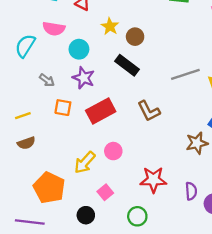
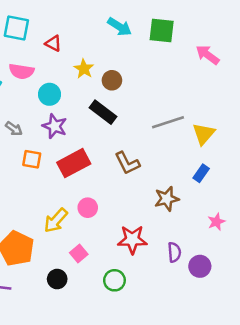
brown star: (197, 143) -> (167, 199), moved

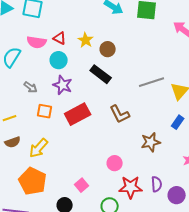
red triangle: (53, 43) -> (60, 38), moved
pink circle: (88, 208) -> (115, 163), moved
yellow arrow: (56, 220) -> (39, 148), moved
red star: (132, 240) -> (131, 187), moved

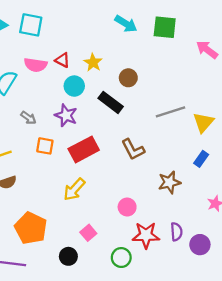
brown circle: (108, 49) -> (128, 78), moved
cyan circle: (59, 60) -> (74, 86), moved
yellow arrow: (39, 148) -> (74, 189), moved

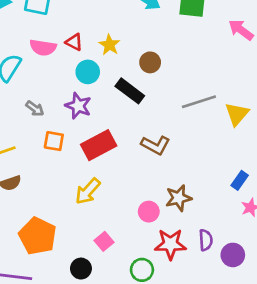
brown L-shape: (133, 149) -> (156, 145), turned -35
blue rectangle: (201, 159) -> (240, 180), moved
brown star: (169, 182) -> (179, 198), moved

